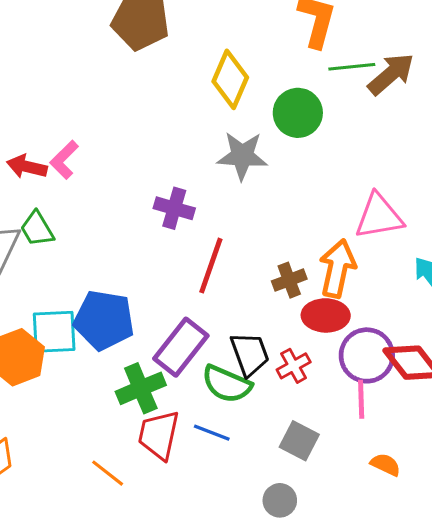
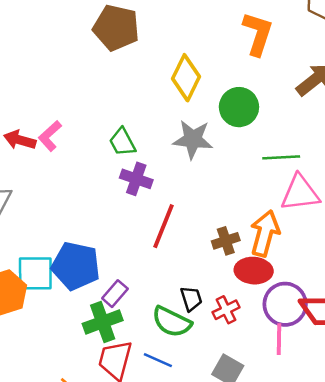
green line: (352, 67) -> (281, 157), moved
green trapezoid: (37, 229) -> (122, 142), moved
purple rectangle: (181, 347) -> (115, 294), moved, size x0.6
black trapezoid: (250, 354) -> (191, 299), size x0.7

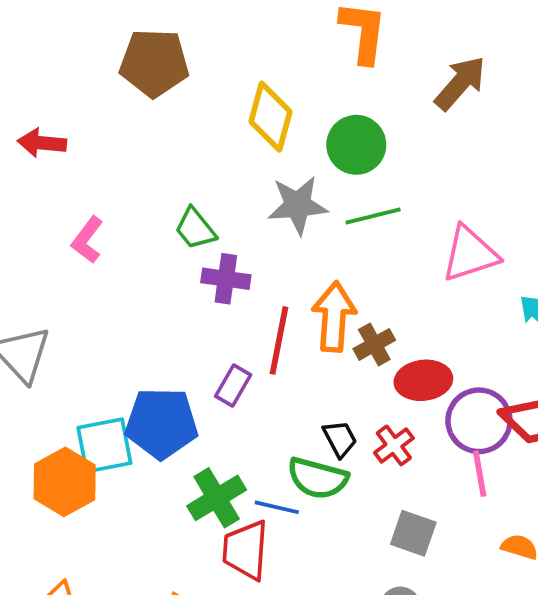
red arrow: (20, 140) -> (42, 143), moved
green line: (281, 157) -> (373, 216), moved
orange arrow: (265, 233) -> (334, 317), moved
purple rectangle: (115, 294) -> (233, 385), moved
blue line: (158, 360) -> (277, 507), moved

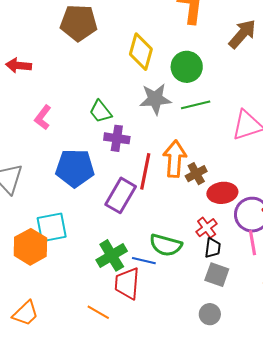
purple rectangle: (233, 385) -> (121, 195), size x1.6
blue pentagon: (161, 423) -> (75, 168), moved
black trapezoid: (340, 439) -> (213, 248), moved, turned 35

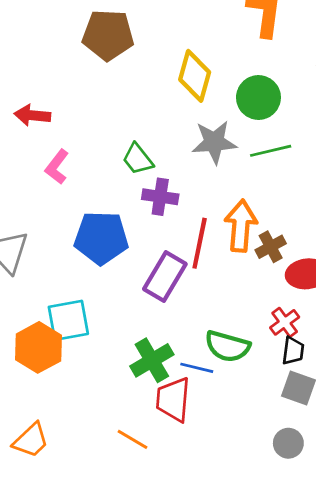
red arrow: (19, 66) -> (32, 115), moved

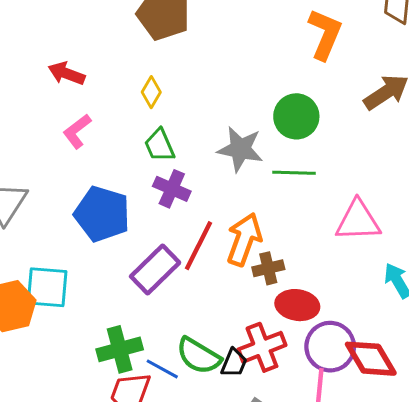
yellow diamond: (195, 76) -> (151, 92), moved, size x0.6
red cross: (285, 322) -> (262, 347), size x1.5
black trapezoid: (293, 351) -> (234, 363), moved

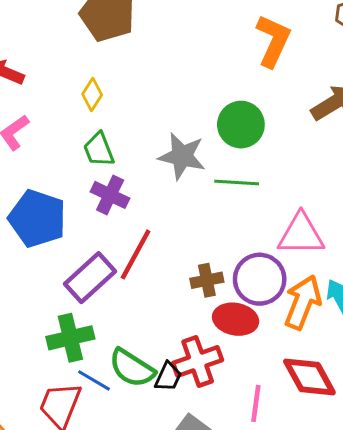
orange arrow: (244, 239) -> (303, 302), moved
purple circle: (330, 347) -> (260, 279), moved
green cross: (120, 349) -> (70, 338), moved

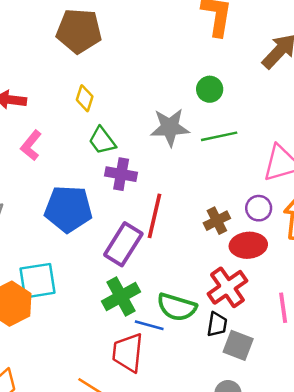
green circle: (241, 125) -> (210, 89), size x0.7
purple circle: (260, 279) -> (259, 208), size x0.6
black trapezoid: (168, 377) -> (217, 324), moved

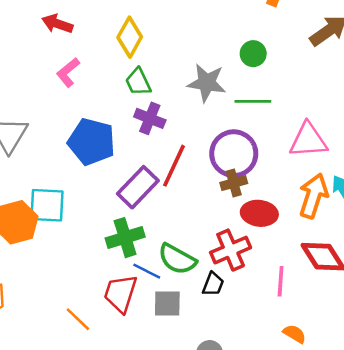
yellow diamond: (85, 98) -> (130, 37), size x1.5
purple circle: (259, 208) -> (234, 154), moved, size x1.8
gray square: (238, 345) -> (167, 304), moved, turned -32

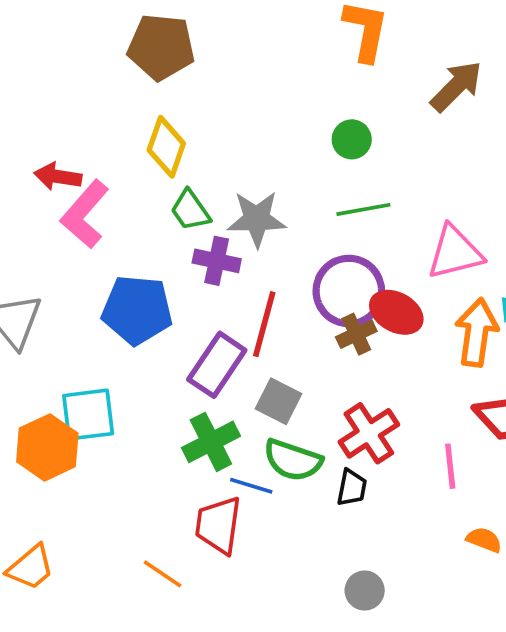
red arrow: (57, 24) -> (58, 177), moved
pink L-shape: (68, 72) -> (85, 214), size x1.5
gray star: (207, 83) -> (257, 219), moved
red ellipse: (259, 213) -> (396, 312), moved, turned 32
gray square: (167, 304) -> (278, 401), moved, turned 36

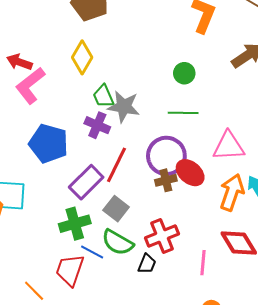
green trapezoid: (190, 210) -> (103, 96), moved

